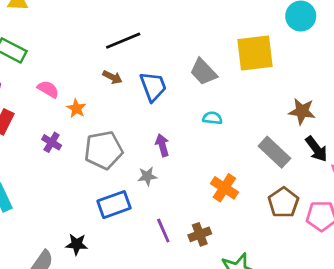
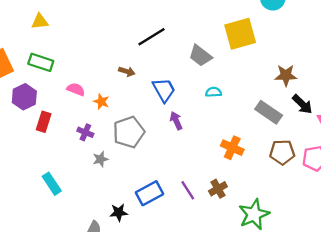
black line: (123, 41) -> (151, 37), moved
blue trapezoid: (153, 86) -> (164, 90), moved
gray star: (147, 176) -> (100, 159), moved
brown pentagon: (283, 203) -> (282, 152), turned -30
blue rectangle: (114, 205) -> (150, 193), moved

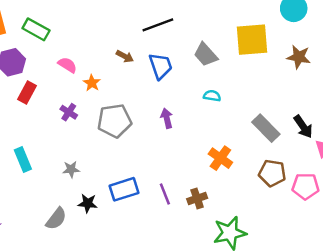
brown star: (286, 75) -> (299, 57), moved
blue trapezoid: (164, 90) -> (161, 66), moved
gray star: (100, 159) -> (71, 169), moved

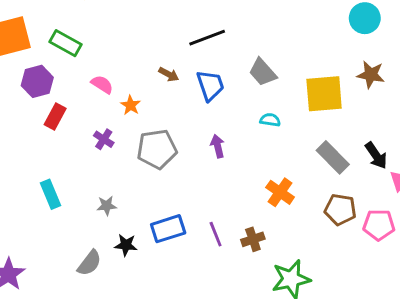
yellow square: (252, 40) -> (324, 94), moved

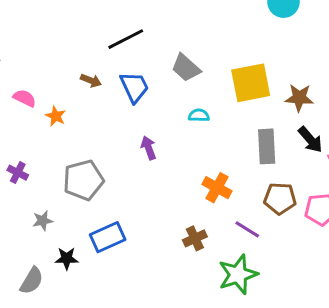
brown star: (371, 75) -> (299, 98), moved
purple cross: (104, 139) -> (18, 173), moved
gray pentagon: (157, 149) -> (83, 180), moved
gray rectangle: (333, 157) -> (267, 146), turned 48
purple line: (216, 234) -> (247, 229), moved, turned -30

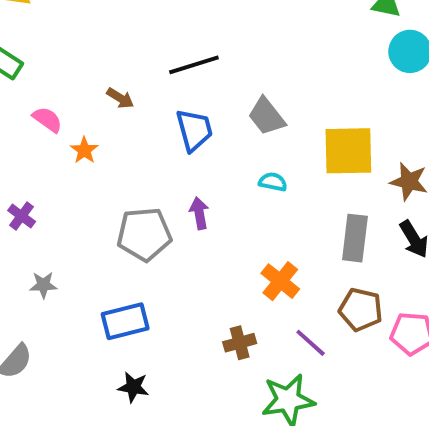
brown arrow: (91, 80) -> (120, 98), moved
gray pentagon: (83, 180) -> (144, 234), moved
black star: (67, 258) -> (133, 387), moved

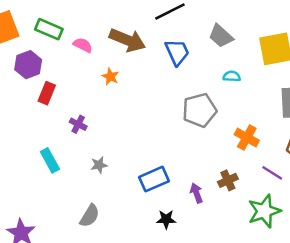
brown arrow: (120, 98) -> (127, 40), size x2.0
pink semicircle: (47, 120) -> (83, 45), moved
purple arrow: (199, 213) -> (196, 193), moved
gray pentagon: (144, 234) -> (200, 110), moved

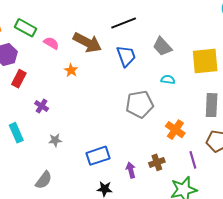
purple line: (272, 173) -> (193, 160), turned 36

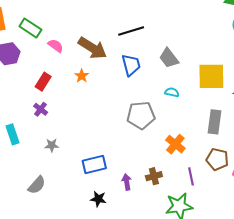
orange star: (71, 70) -> (82, 76), moved
red rectangle: (19, 79) -> (43, 82), moved

